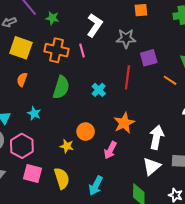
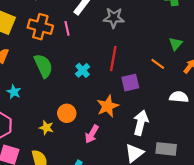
purple square: (149, 58) -> (130, 83), moved
green semicircle: (61, 87) -> (43, 66), turned -45

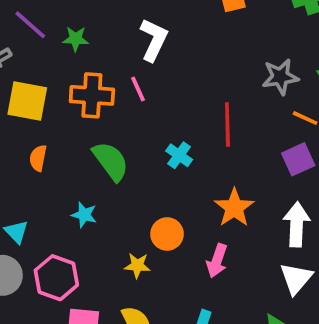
gray star: (114, 18) -> (280, 77), moved
purple square: (130, 83) -> (298, 159), moved
cyan star: (14, 92) -> (84, 215), moved

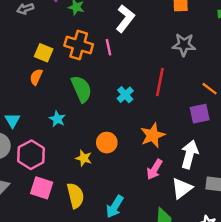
gray star: (280, 77) -> (184, 45), moved
yellow square: (27, 101) -> (44, 53), moved, size x0.7
pink arrow: (217, 261) -> (154, 169), moved

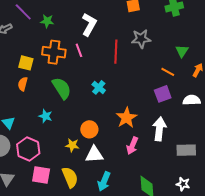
red line: (160, 82) -> (116, 52), moved
white triangle: (182, 188) -> (94, 154), moved, turned 42

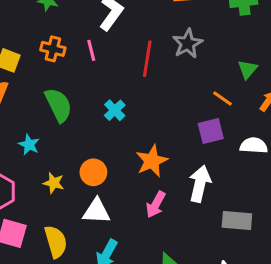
gray star: (141, 39) -> (188, 44), turned -30
orange cross: (54, 52) -> (53, 49), size x0.7
yellow star: (72, 145) -> (54, 183), moved

